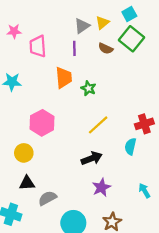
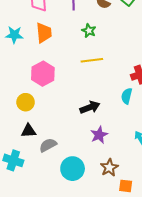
orange trapezoid: (64, 78) -> (44, 33), moved
green star: (88, 88) -> (89, 31), moved
yellow line: (98, 125) -> (92, 60), moved, turned 35

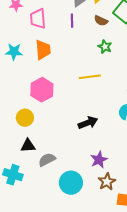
green star: (89, 31) -> (105, 47), moved
purple star: (99, 135) -> (99, 160), moved

